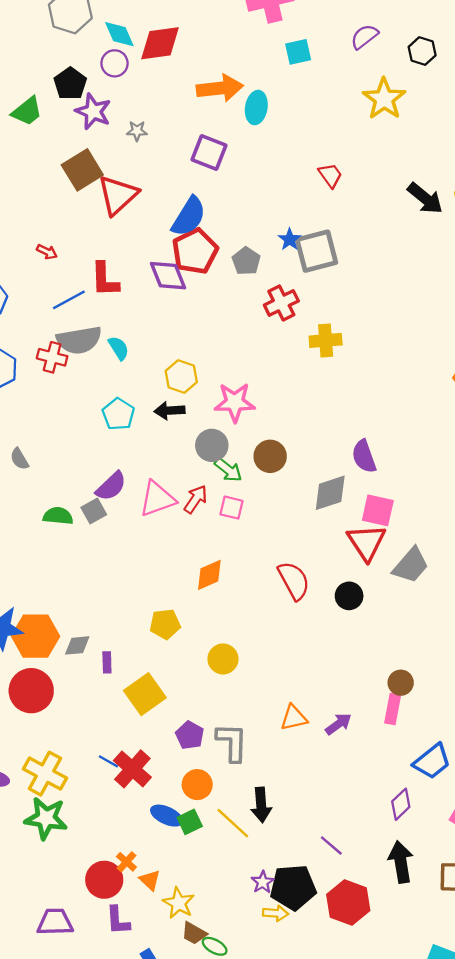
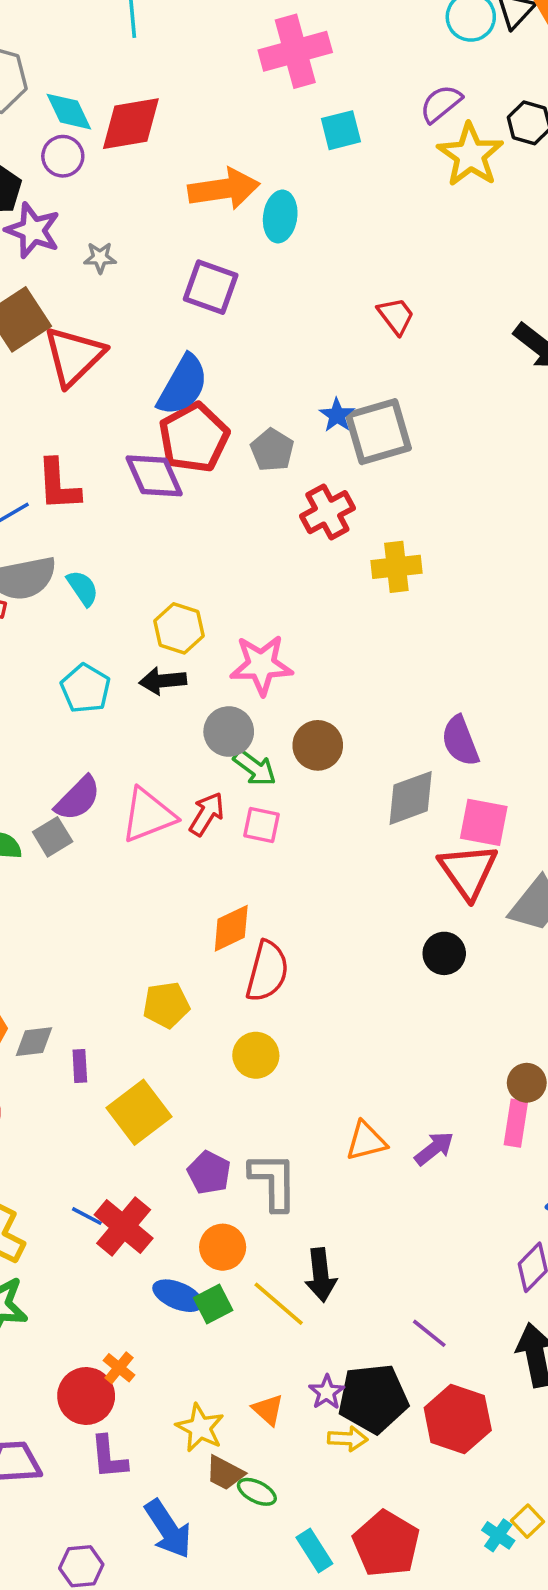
yellow star: (384, 99) -> (470, 155), moved
red semicircle: (294, 581) -> (267, 971), moved, turned 45
orange triangle: (150, 880) -> (268, 1410), moved

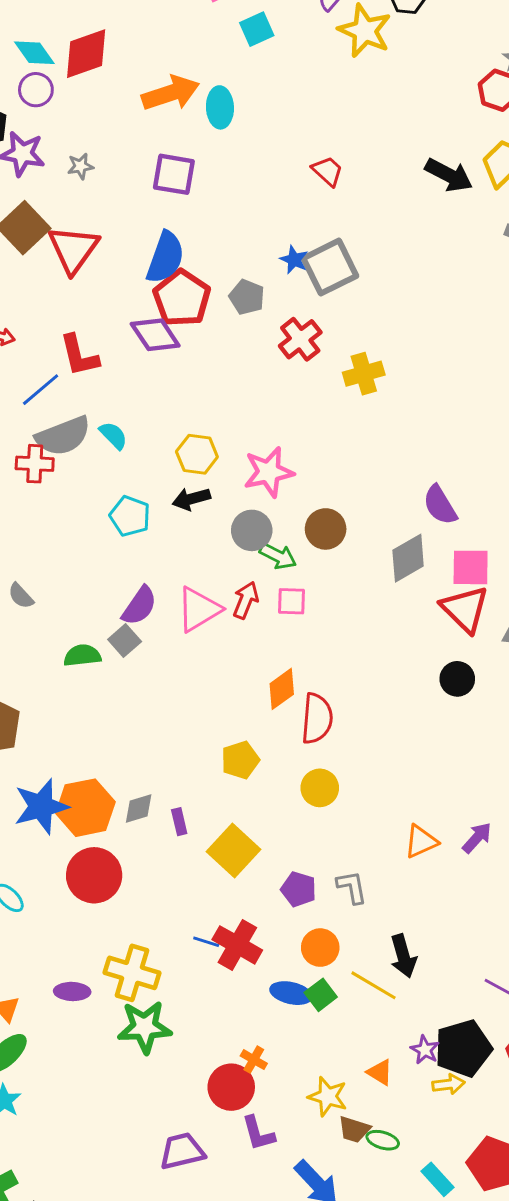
gray L-shape: (273, 1181) -> (352, 887), size x0.7

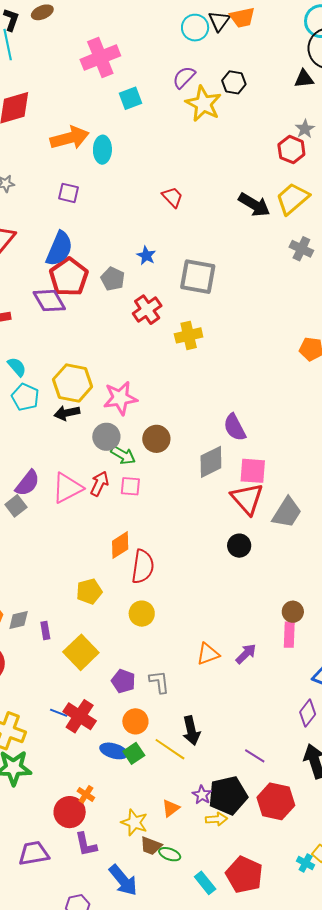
purple square: (174, 174) -> (69, 193), size x0.7
gray square: (330, 267) -> (198, 277), moved, turned 33
yellow hexagon: (197, 454) -> (73, 383), size x1.4
cyan pentagon: (130, 516) -> (25, 397), moved
orange triangle: (380, 1072) -> (171, 808), turned 48

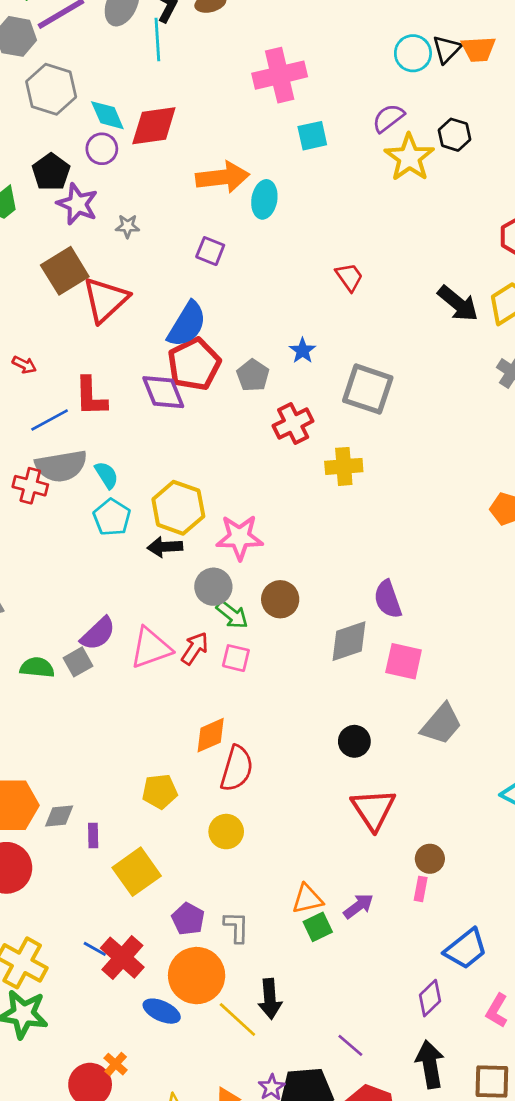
red triangle: (247, 499) -> (373, 809), moved
black circle: (239, 546) -> (354, 741), moved
pink rectangle: (289, 635) -> (421, 889), size x0.7
orange circle: (135, 721) -> (197, 976), size x1.6
green square: (134, 753) -> (318, 927), moved

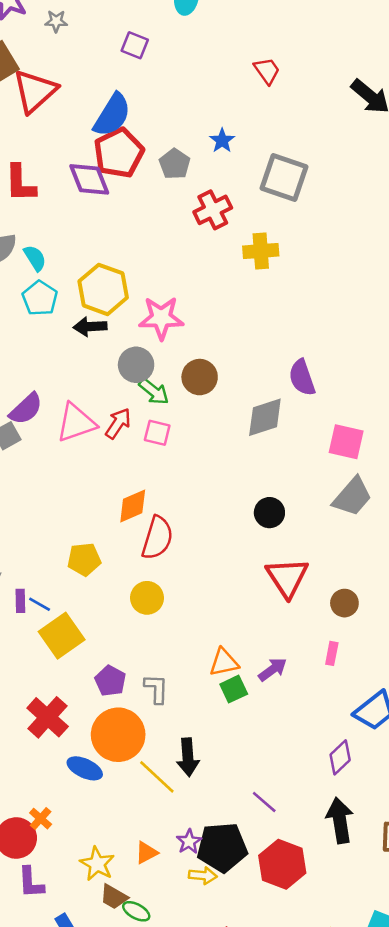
pink square: (404, 661) -> (346, 442), moved
brown circle: (430, 859) -> (344, 603), moved
blue line: (95, 949) -> (40, 604), moved

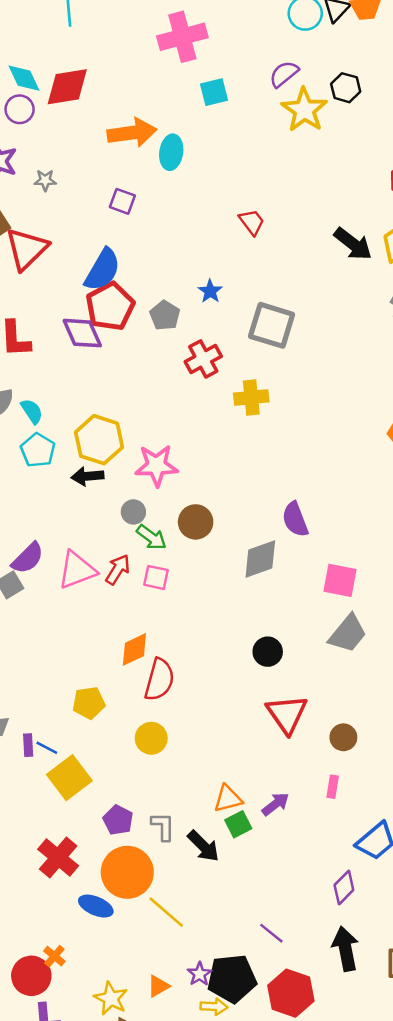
gray circle: (136, 365) -> (133, 512), size x0.7
black arrow: (188, 757) -> (203, 846), moved, turned -39

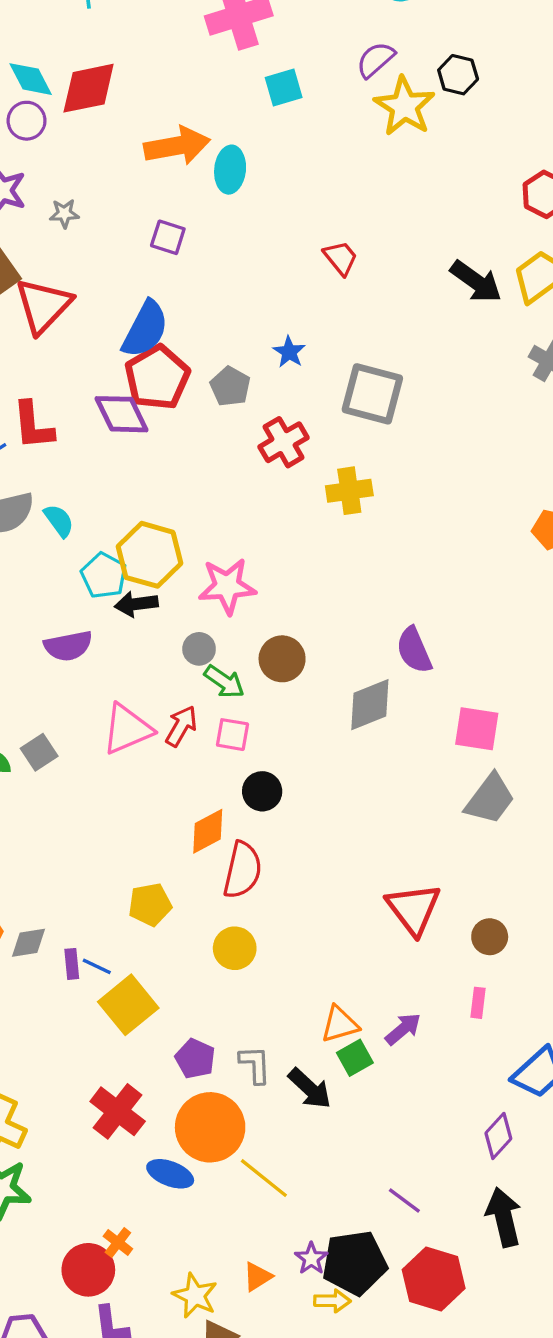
cyan pentagon: (38, 450) -> (104, 575), moved
purple semicircle: (28, 558) -> (68, 646), moved, turned 36
black circle: (268, 652) -> (262, 791), moved

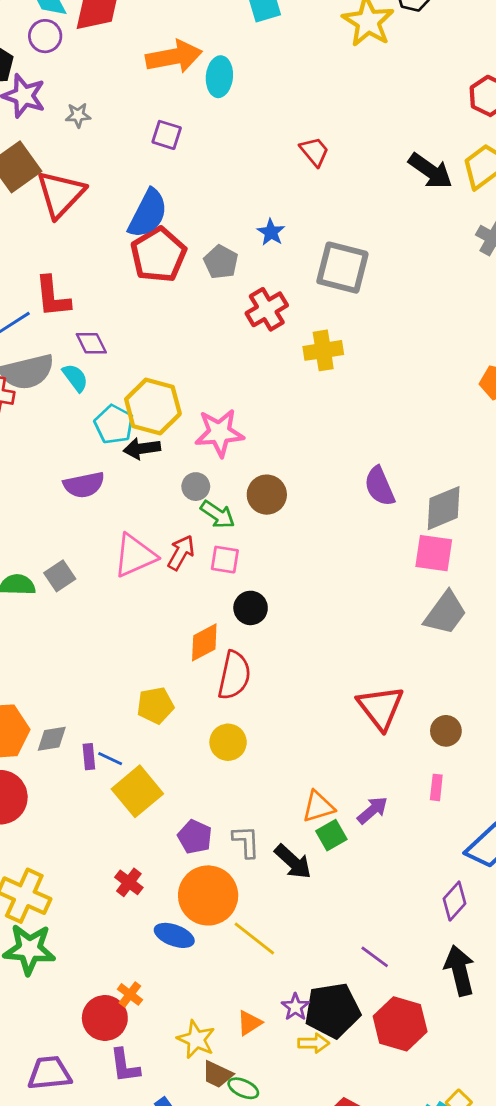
purple diamond: (122, 414) -> (91, 343), moved, size x0.7
gray diamond: (370, 705) -> (444, 508), moved
red cross: (118, 1111) -> (129, 882), size x0.6

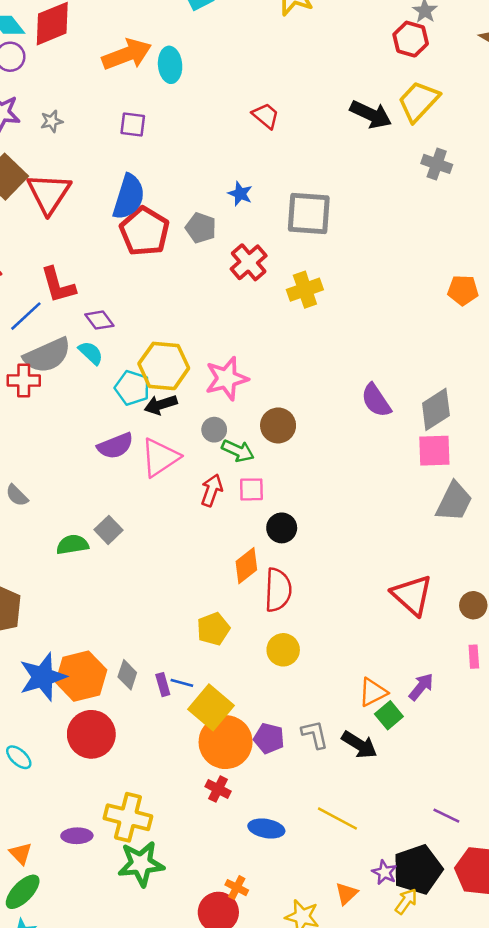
pink triangle: (135, 556) -> (160, 457), moved
gray diamond: (52, 739) -> (127, 675), turned -52
orange circle: (208, 895) -> (226, 742), moved
yellow arrow: (314, 1043) -> (406, 901), turned -44

